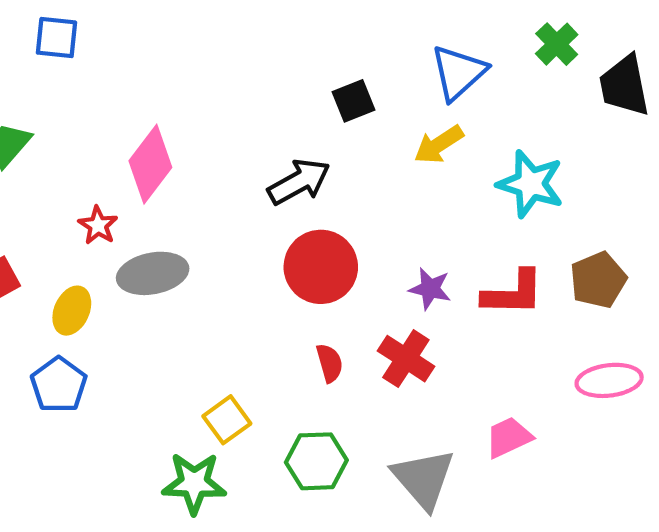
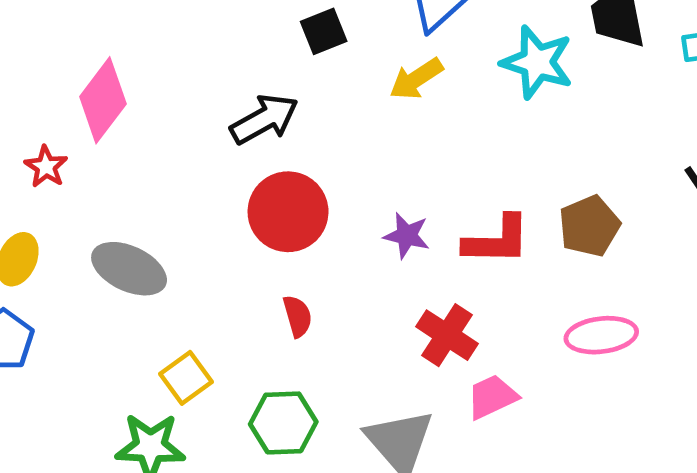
cyan star: (530, 184) -> (537, 62), moved
gray ellipse: (153, 273) -> (129, 269), moved, turned 36
red cross: (406, 359) -> (447, 335), moved

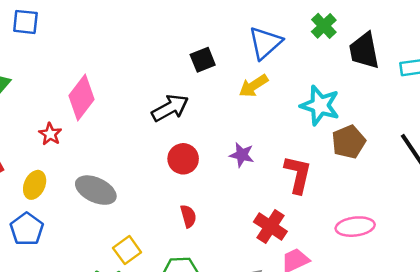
cyan star: (537, 62) -> (320, 105), moved
red circle: (288, 212) -> (183, 159), size x0.7
brown pentagon: (589, 226) -> (349, 142), moved
purple star: (407, 235) -> (242, 155), moved
red L-shape: (497, 240) -> (298, 174), turned -78

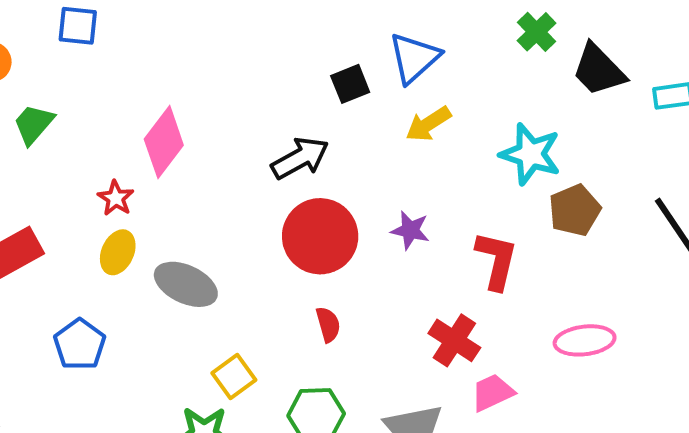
blue triangle: (265, 43) -> (414, 58), moved
black trapezoid: (364, 51) -> (599, 70), turned -33
red circle: (183, 159) -> (320, 236), size x1.6
yellow ellipse: (35, 185) -> (118, 252), moved

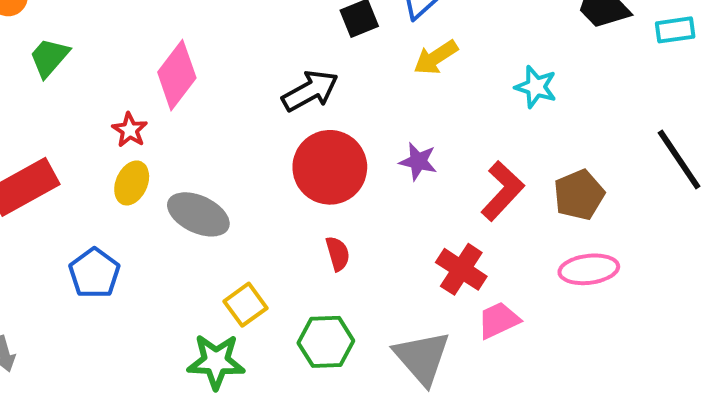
cyan star: (530, 154) -> (536, 87), size x0.7
brown pentagon: (575, 210) -> (579, 195), moved
red L-shape: (496, 260) -> (502, 191), turned 30

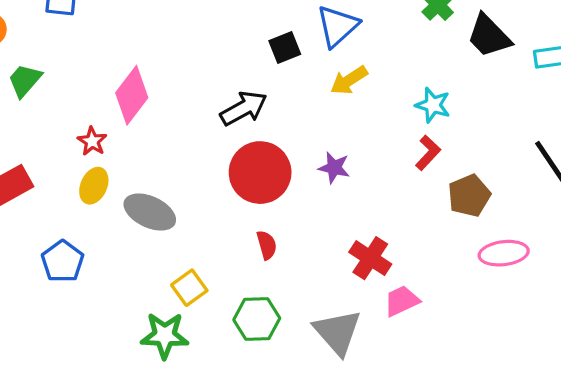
red L-shape: (502, 191) -> (428, 153), moved, size x0.7
pink ellipse: (589, 269) -> (504, 253), moved

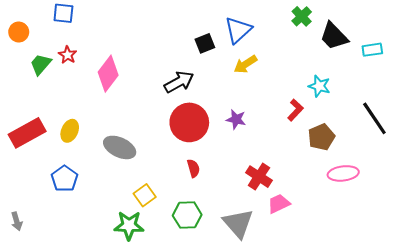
cyan star: (433, 105) -> (319, 86), moved
red star: (92, 141) -> (68, 55), moved
yellow ellipse: (94, 186) -> (70, 131), moved

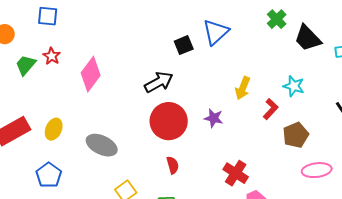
yellow arrow: (245, 64) -> (243, 88), moved, turned -35

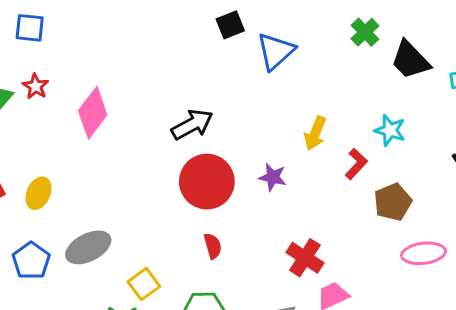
black square: (184, 45) -> (230, 25), moved
gray ellipse: (102, 145) -> (88, 247), moved, turned -52

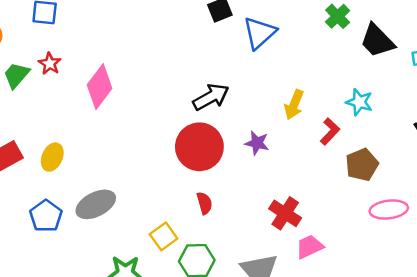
black arrow: (192, 124) -> (211, 97), moved
yellow square: (144, 284) -> (164, 236), moved

